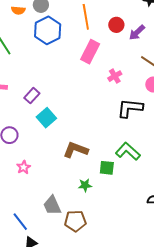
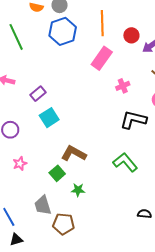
green square: (107, 168) -> (57, 173), moved, turned 35

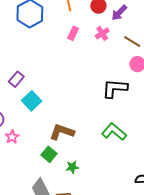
pink rectangle: (102, 58) -> (73, 33), size x0.6
pink cross: (123, 86) -> (102, 33), moved
pink star: (20, 164) -> (12, 137), moved

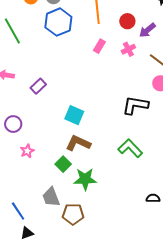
cyan square: (32, 101) -> (74, 115), moved, turned -30
pink star: (12, 137) -> (27, 151), moved
green star: (72, 167) -> (85, 179), size x1.6

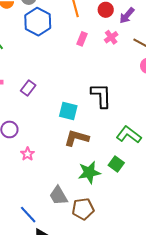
black L-shape: (135, 105) -> (101, 96), moved, turned 88
green square: (63, 164) -> (116, 164), moved

